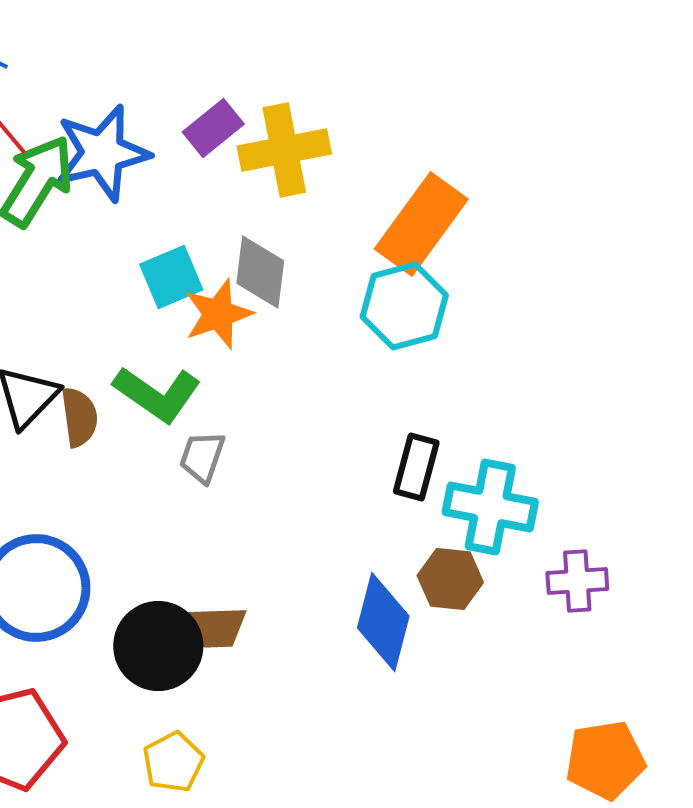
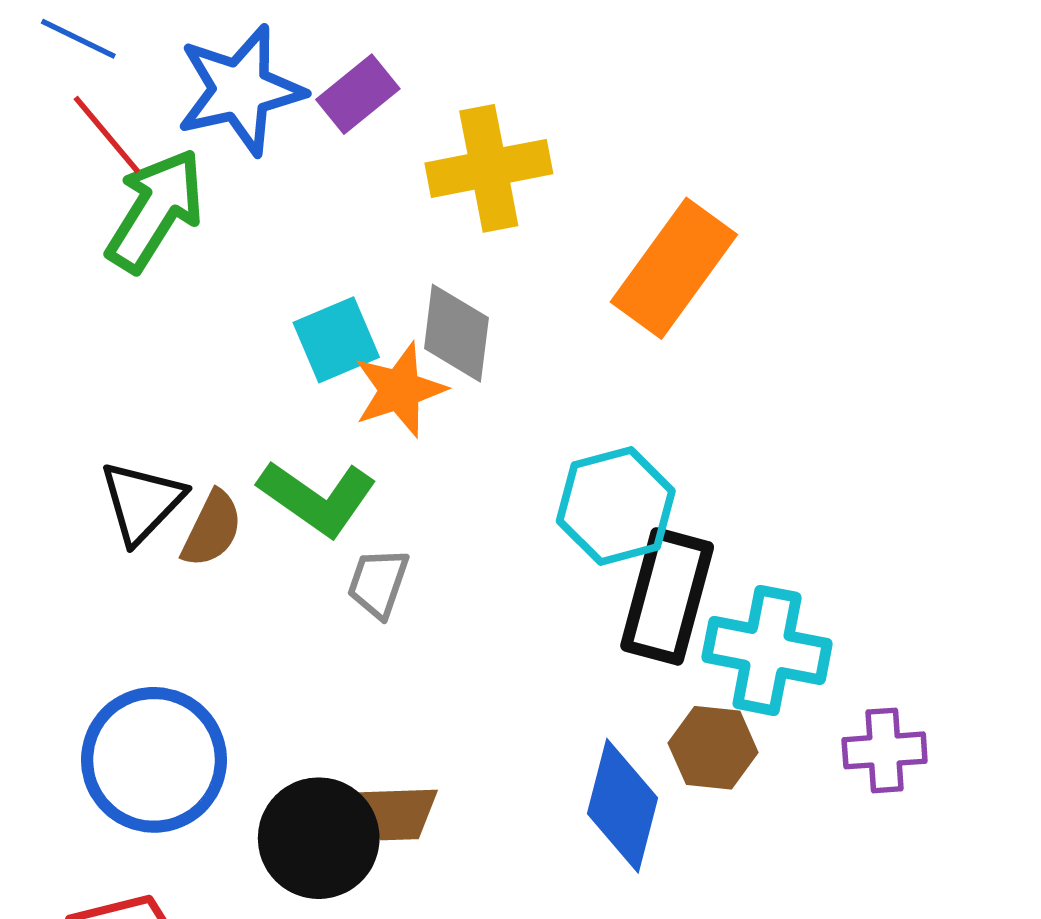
purple rectangle: (213, 128) -> (358, 94), moved
blue star: (102, 153) -> (240, 90), moved
cyan hexagon: (404, 306) -> (616, 506), moved
brown semicircle: (79, 417) -> (212, 529), turned 34
black rectangle: (416, 467) -> (667, 596), size x1.5

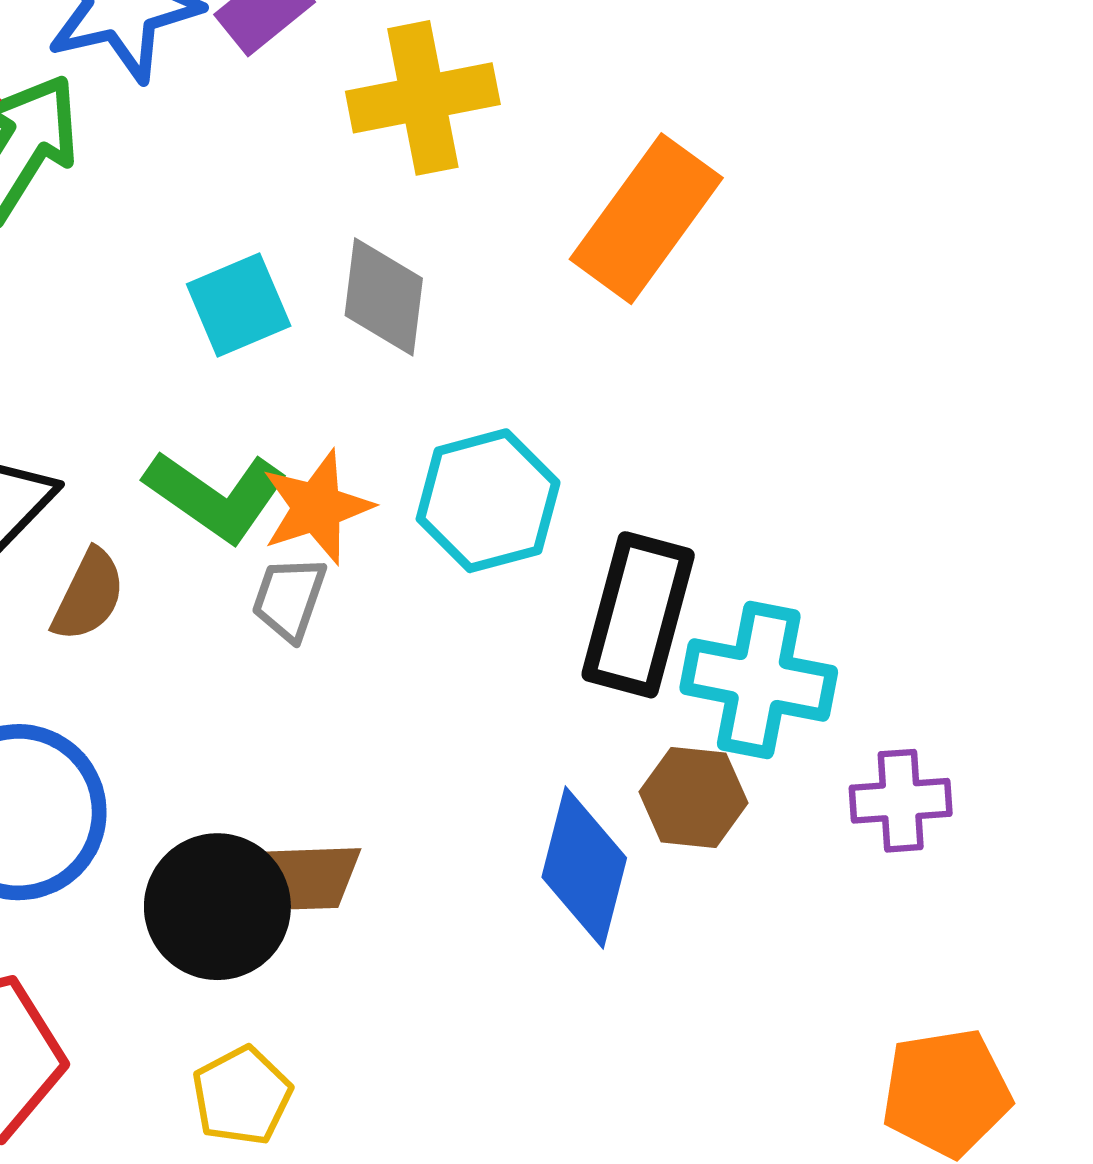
orange star: (400, 390) -> (317, 507), moved
cyan hexagon: (616, 506) -> (488, 501), moved
brown semicircle: (212, 529) -> (89, 595), moved

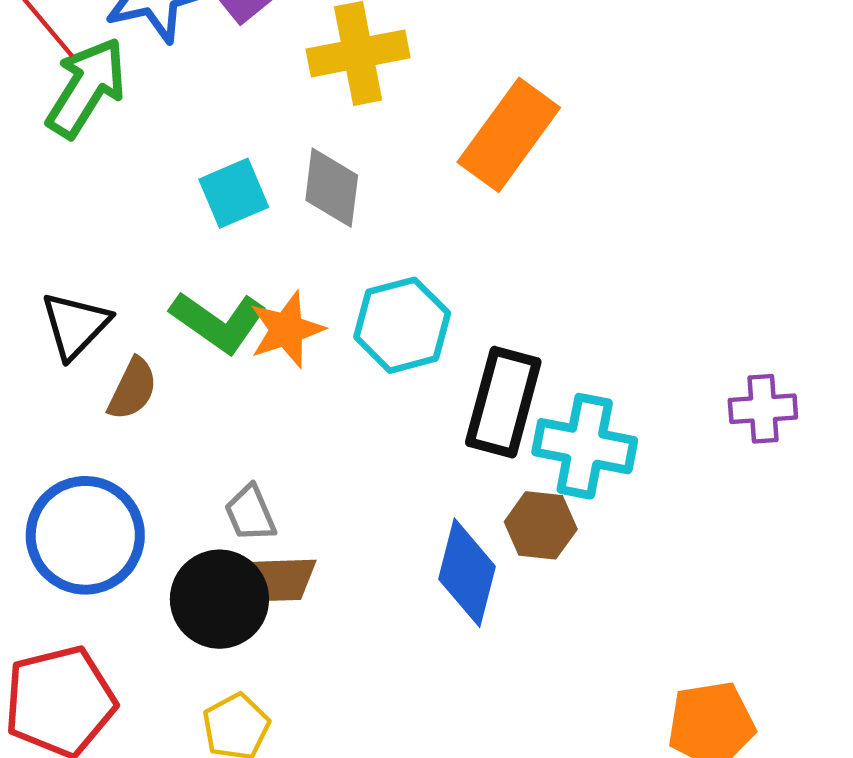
gray trapezoid: (289, 599) -> (250, 513), moved, turned -42
purple cross: (901, 801) -> (763, 409), moved

